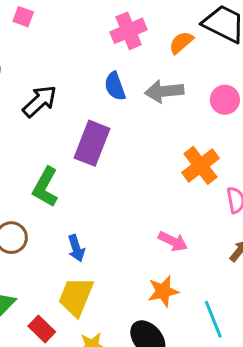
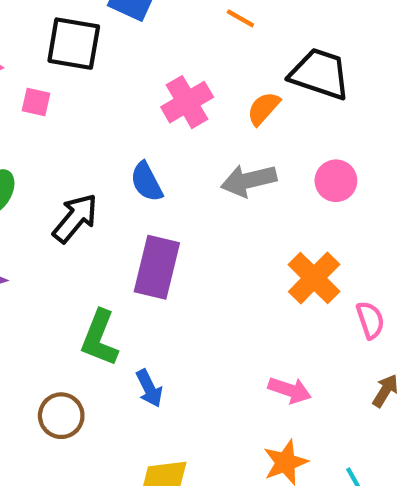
blue semicircle: (115, 86) -> (146, 182), moved
blue arrow: (76, 248) -> (149, 388), moved

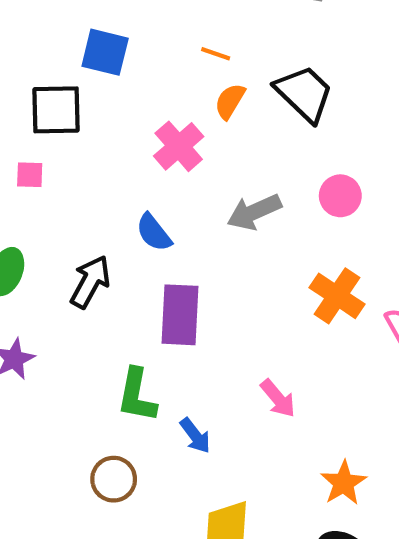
black trapezoid: (320, 74) -> (304, 93), turned 36
orange semicircle: (263, 108) -> (230, 101), moved
pink arrow: (290, 390) -> (278, 398), moved, turned 42

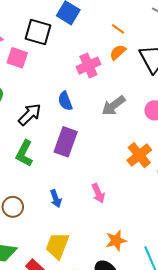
pink square: (30, 175) -> (17, 58), size x1.5
gray arrow: (254, 212) -> (113, 106), turned -30
green L-shape: (137, 395) -> (24, 153), moved

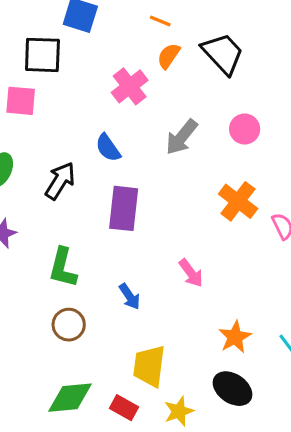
green L-shape: (24, 153) -> (63, 268), moved

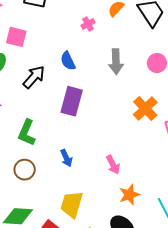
pink cross: (130, 86) -> (88, 24), size x0.6
pink square: (21, 101) -> (16, 37), moved
gray arrow: (182, 137) -> (116, 62), turned -50
pink arrow: (191, 273) -> (113, 165), moved

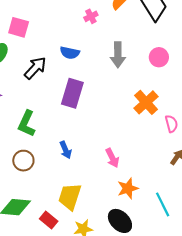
blue semicircle: (68, 61) -> (70, 53), turned -54

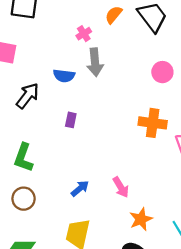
gray arrow: (118, 55) -> (95, 62), moved
purple rectangle: (72, 93) -> (71, 120), size x0.5
orange cross: (146, 102) -> (153, 123), turned -35
blue arrow: (66, 150) -> (80, 188), moved, turned -102

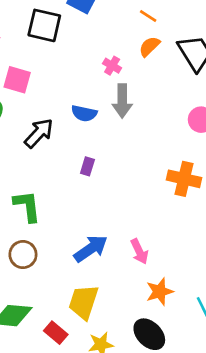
pink cross: (84, 34) -> (112, 66), turned -32
green L-shape: (23, 158) -> (27, 206), turned 148
blue arrow: (80, 188) -> (91, 249), size x1.5

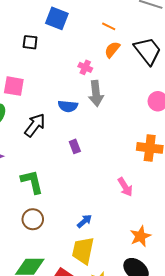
black square: (44, 25) -> (30, 42), size x0.6
purple rectangle: (87, 166) -> (75, 146), turned -32
blue arrow: (91, 249) -> (84, 221), moved, size x0.6
pink arrow: (139, 251) -> (125, 187), moved

